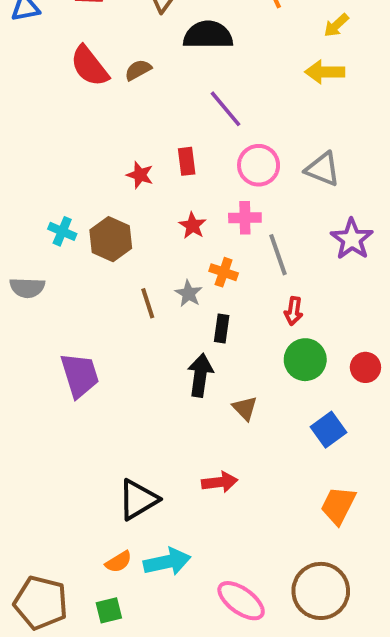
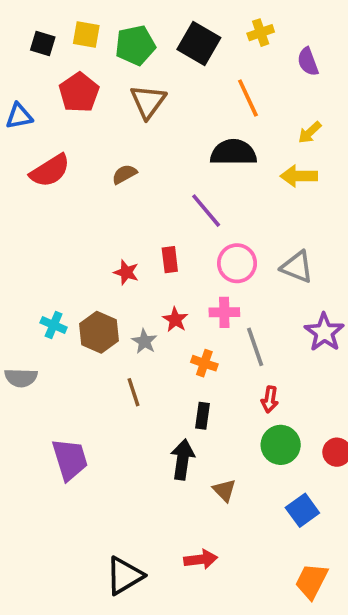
black semicircle: (208, 35) -> (233, 152), moved
red semicircle: (89, 66) -> (50, 171), moved, turned -84
gray star: (189, 294) -> (144, 341), moved

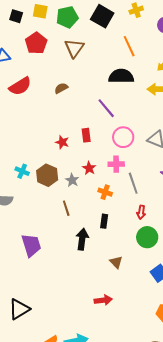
black arrow: (183, 459) -> (82, 239), moved
black triangle: (124, 576) -> (19, 309), moved

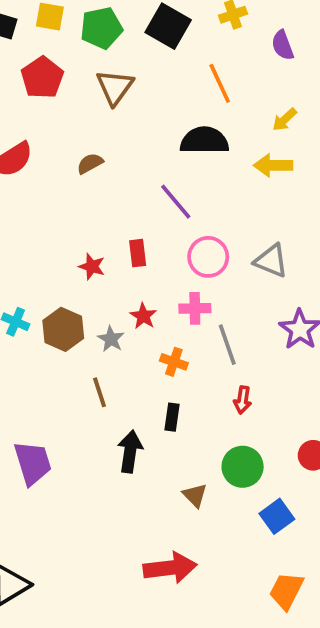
green circle: (147, 237) -> (243, 467), moved
red arrow: (103, 300) -> (170, 568), size x1.5

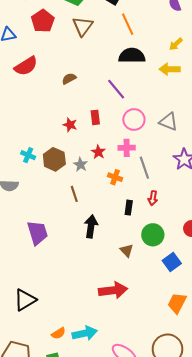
orange line: (220, 83) -> (128, 24), moved
brown semicircle: (90, 163) -> (69, 79), moved
black rectangle: (172, 417) -> (129, 208), moved

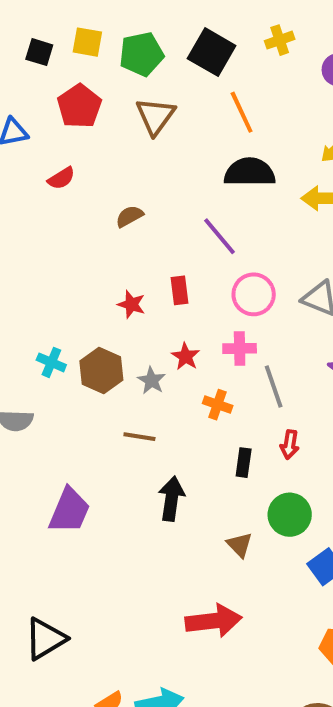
red semicircle: (26, 66) -> (61, 178), moved, size x0.6
brown line: (74, 194) -> (139, 437), turned -63
purple trapezoid: (38, 233) -> (69, 511), turned 40

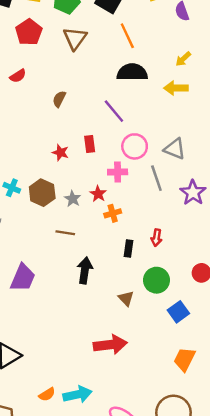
brown semicircle: (129, 216) -> (59, 99), turned -35
pink cross: (240, 348) -> (118, 172), moved
red star: (186, 356) -> (98, 194), moved
gray line: (274, 387) -> (156, 178), moved
orange cross: (218, 405) -> (113, 213), turned -35

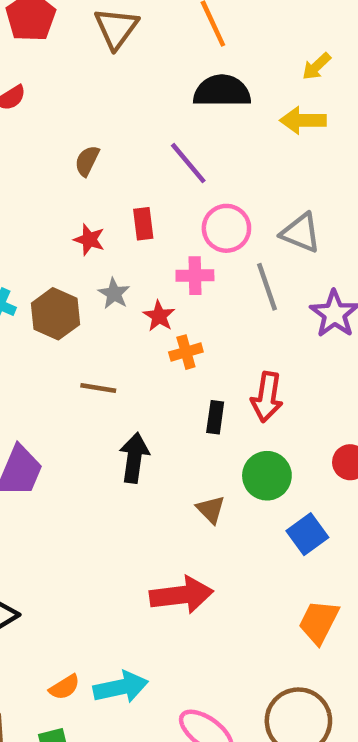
brown semicircle: (59, 99) -> (87, 161), moved
gray star: (73, 199) -> (114, 294), moved
red arrow: (156, 238) -> (267, 397), size x1.5

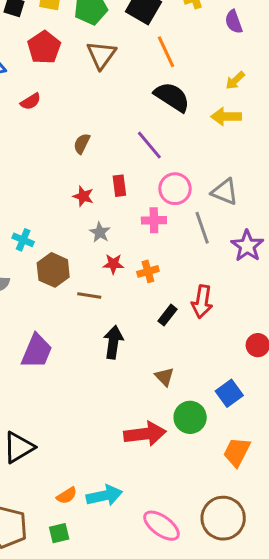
black semicircle: (222, 91) -> (172, 97), turned 33
brown hexagon: (56, 314) -> (53, 270), moved
red star: (159, 316) -> (113, 264), moved, turned -30
black rectangle: (215, 417) -> (167, 315), turned 30
green circle: (267, 476) -> (190, 417), moved

